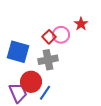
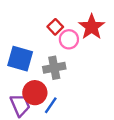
red star: (81, 24) -> (92, 27), size x1.6
red square: (49, 37) -> (55, 27), moved

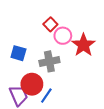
red star: (92, 27) -> (83, 45), moved
blue square: (20, 59) -> (18, 53), size x0.7

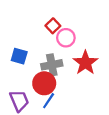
red star: (83, 45) -> (85, 63), moved
red circle: (32, 84) -> (44, 83), moved

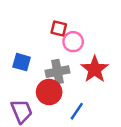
red square: (53, 26) -> (59, 28), turned -32
blue line: (49, 101) -> (77, 111), moved

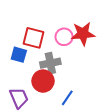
red square: (59, 28) -> (34, 38), moved, size x1.5
red star: (95, 69) -> (83, 34), moved, turned 30

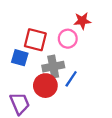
red star: (83, 34) -> (82, 21), moved, size x0.7
blue line: (67, 98) -> (71, 79), moved

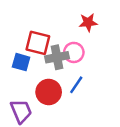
pink circle: (68, 39) -> (74, 52), moved
gray cross: (53, 67) -> (57, 57), moved

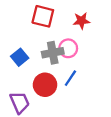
red square: (38, 43) -> (43, 16), moved
blue square: (21, 62) -> (20, 57), turned 35

